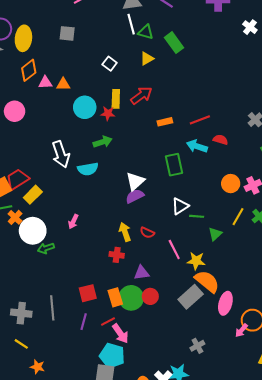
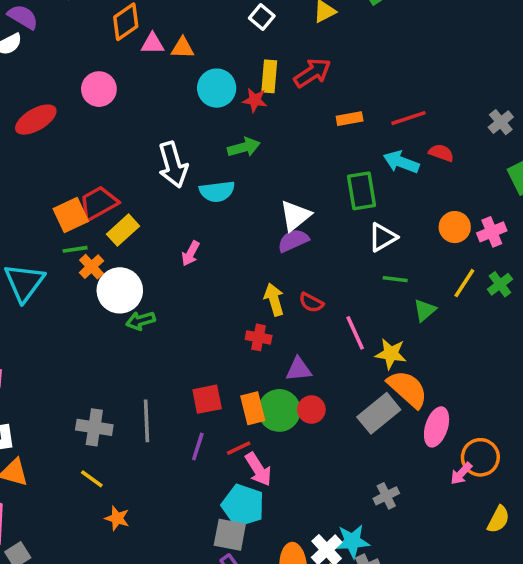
white triangle: (180, 206) -> (383, 237), moved
pink arrow: (73, 222) -> (191, 253), moved

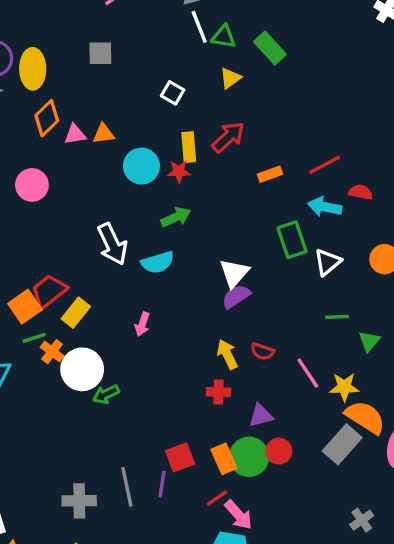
white triangle: (383, 237) -> (328, 262), moved
purple line: (198, 447) -> (162, 484), moved

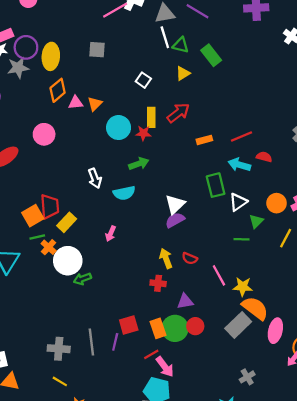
orange triangle: (104, 134) -> (95, 104), turned -42
white arrow: (112, 244) -> (95, 178), size x0.7
red trapezoid: (49, 291) -> (50, 207), turned 120
green triangle: (369, 341) -> (256, 221), moved

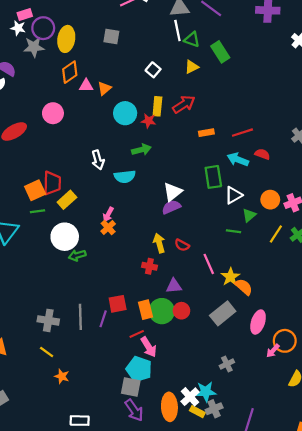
orange cross: (49, 247) -> (108, 228), moved
yellow star: (243, 287) -> (230, 277), turned 30
orange semicircle: (255, 308) -> (244, 287), moved, size x0.7

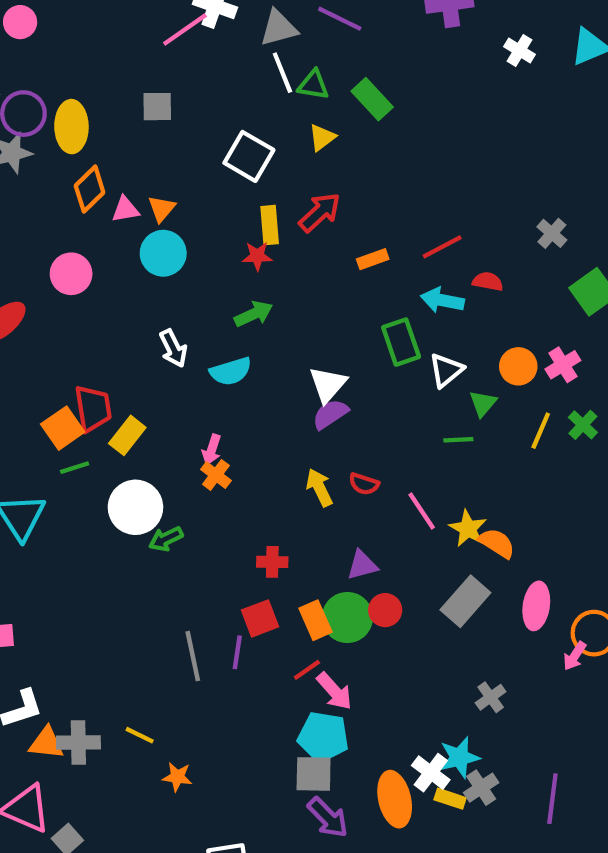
white square: (153, 70) -> (249, 156), size x1.6
cyan circle: (125, 113) -> (163, 253), moved
red cross: (149, 266) -> (272, 562), moved
gray cross: (48, 320) -> (78, 742), moved

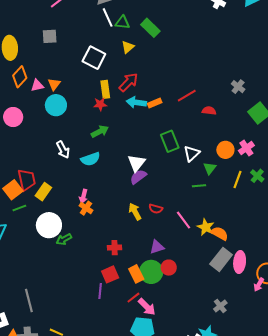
cyan arrow: (442, 300) -> (136, 102), moved
gray rectangle: (465, 601) -> (221, 259), moved
gray line: (193, 656) -> (29, 301), moved

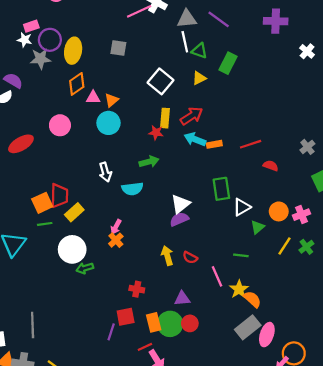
green rectangle: (150, 28) -> (228, 63), turned 60
green line: (199, 186) -> (241, 255), moved

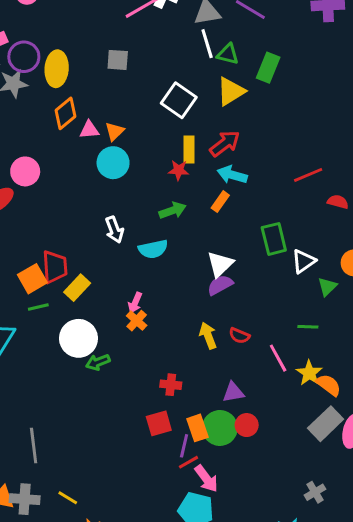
yellow triangle: (199, 78) -> (231, 91), size x1.5
pink circle: (60, 125) -> (25, 171), moved
orange rectangle: (214, 144) -> (220, 202), moved, turned -40
purple line: (111, 332) -> (184, 446), moved

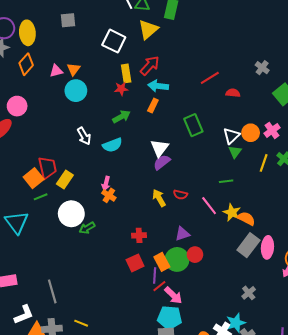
orange diamond: (65, 113) -> (26, 64), moved
white triangle: (304, 261) -> (231, 136), moved

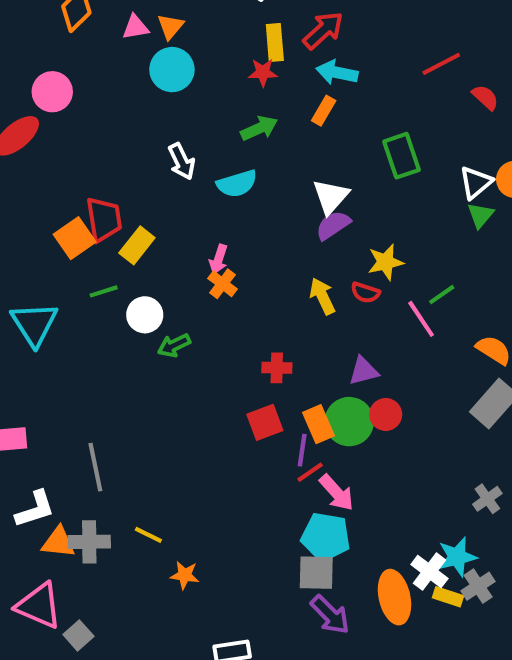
red semicircle: (233, 93) -> (485, 97), turned 32
green line: (226, 181) -> (442, 295), moved, turned -32
green line: (41, 197) -> (104, 291), moved
yellow star: (232, 212) -> (386, 262), moved, turned 30
white circle: (71, 214) -> (145, 315), size x0.7

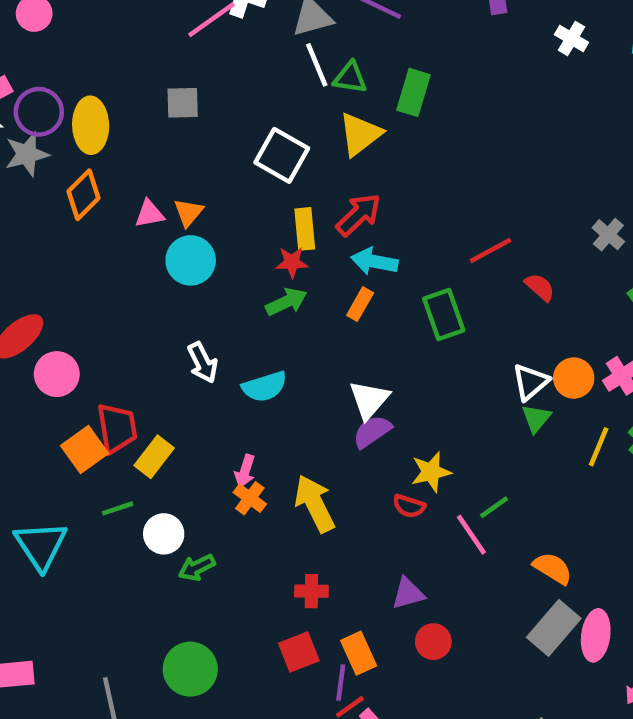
pink circle: (52, 92) -> (57, 374), moved
green arrow: (259, 128) -> (286, 302), moved
green rectangle: (401, 156) -> (444, 315), moved
yellow arrow: (322, 296) -> (315, 504), moved, size x1.4
green circle: (349, 422) -> (190, 669), moved

